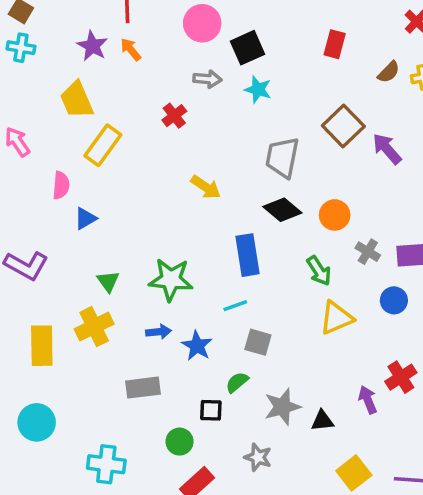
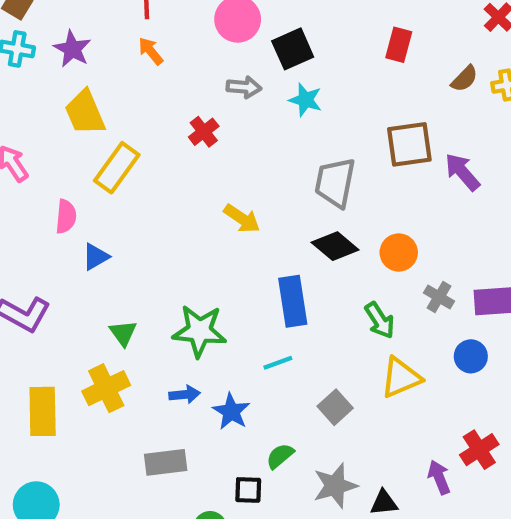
purple star: (92, 46) -> (72, 49), moved
brown square: (343, 126) -> (409, 144), turned 36
gray square: (258, 342) -> (335, 407), moved, turned 32

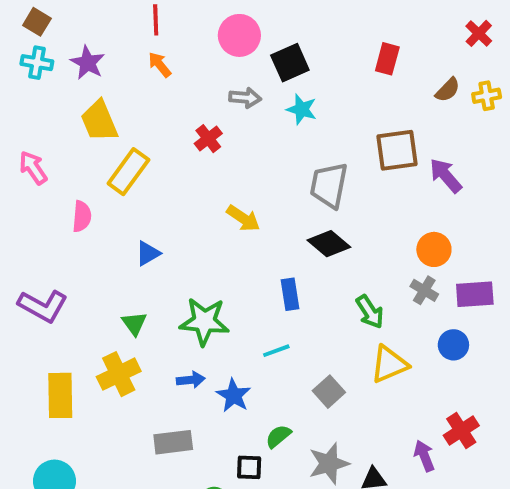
orange circle: (399, 252) -> (434, 249), moved
blue triangle: (96, 257) -> (148, 253), moved
blue rectangle: (293, 301) -> (290, 294), size x0.7

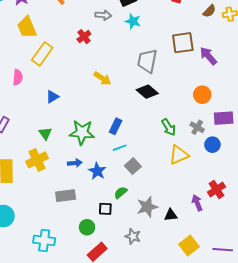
gray cross: (424, 290) -> (197, 127), moved
blue rectangle: (290, 294) -> (116, 126), moved, turned 35
gray square: (329, 392) -> (133, 166), moved

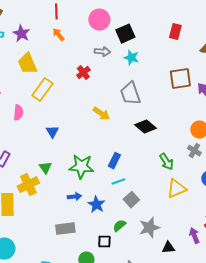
gray trapezoid: (147, 61) -> (130, 94), moved, turned -30
blue triangle: (52, 97) -> (52, 132), turned -32
gray cross: (197, 127) -> (194, 151), moved
yellow cross: (37, 160) -> (28, 185), moved
gray star: (147, 207) -> (149, 228), moved

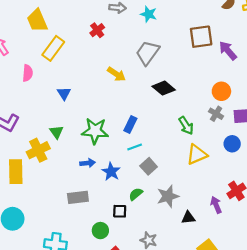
gray trapezoid: (130, 94) -> (148, 53), turned 55

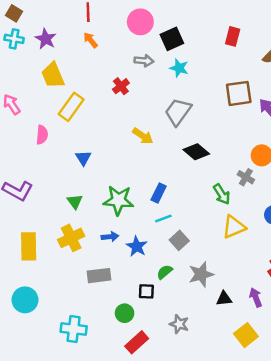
gray cross: (216, 114) -> (246, 177), moved
yellow cross: (38, 150) -> (71, 238), moved
purple arrow: (216, 205) -> (256, 297), moved

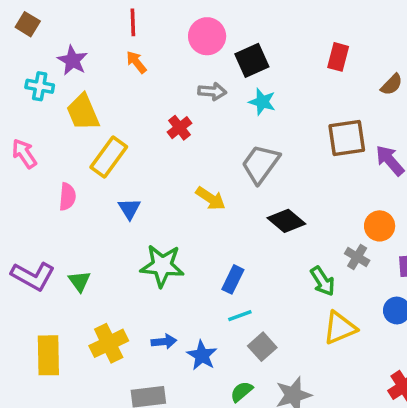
cyan cross: (14, 39) -> (40, 86), moved
blue triangle: (83, 158) -> (129, 209), moved
green star: (118, 200) -> (162, 266), moved
green triangle: (75, 202) -> (79, 281), moved

